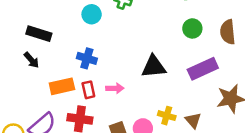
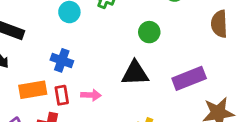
green circle: (192, 28) -> (149, 32), moved
brown semicircle: (228, 32) -> (219, 24), moved

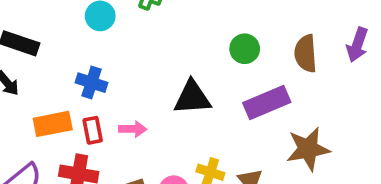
brown semicircle: (219, 24) -> (306, 54), moved
green circle: (149, 32) -> (245, 49), moved

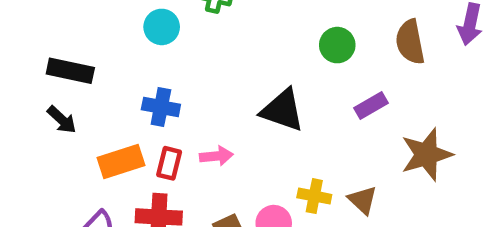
black triangle: (192, 98) -> (282, 110), turned 30
purple rectangle: (267, 103) -> (371, 105), size x0.6
red rectangle: (93, 130) -> (169, 163), turned 32

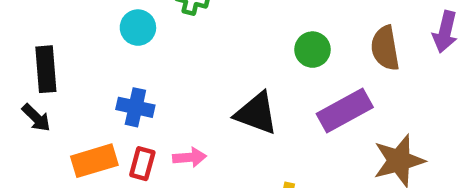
black rectangle: (70, 71) -> (46, 69), turned 72
purple rectangle: (371, 105) -> (345, 111), size x1.6

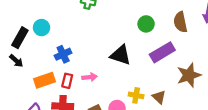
cyan circle: (138, 28) -> (42, 28), moved
black rectangle: (46, 69) -> (20, 38), turned 36
blue cross: (135, 107) -> (63, 54), turned -35

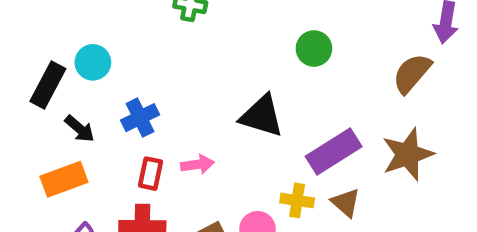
brown semicircle: (180, 22) -> (412, 73), moved, turned 54
purple rectangle: (162, 52) -> (334, 151), moved
black arrow: (16, 61) -> (80, 129), moved
orange rectangle: (44, 80) -> (64, 179), moved

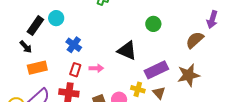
blue cross: (140, 118) -> (74, 45), turned -35
black arrow: (80, 129) -> (26, 47), moved

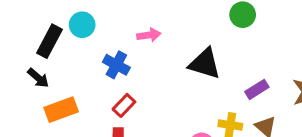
pink arrow: (96, 68) -> (149, 35), moved
red rectangle: (75, 70) -> (124, 105), turned 32
purple rectangle: (156, 70) -> (257, 89), size x0.6

